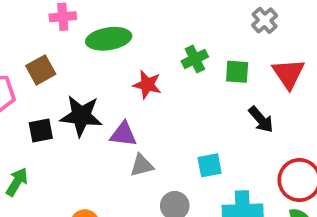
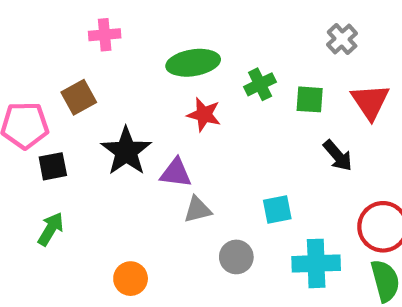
green ellipse: (109, 39) -> (193, 63), moved
black star: (81, 116) -> (126, 151), turned 30
black square: (41, 130) -> (53, 166), moved

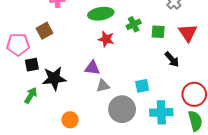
black star: (126, 151) -> (54, 78), moved, turned 30
gray circle: (236, 257) -> (122, 109), size x1.6

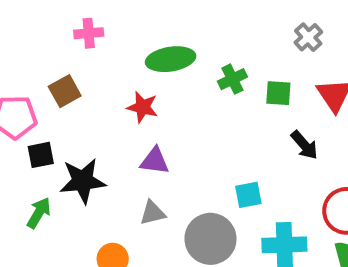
red star: (106, 39) -> (143, 107), moved
gray triangle: (103, 86) -> (153, 213), moved

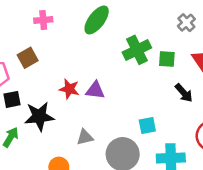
green ellipse: (171, 59) -> (97, 20), moved, turned -44
green cross: (232, 79) -> (137, 50), size x1.5
red star: (143, 107) -> (69, 89), moved
purple triangle: (155, 161) -> (95, 90), moved

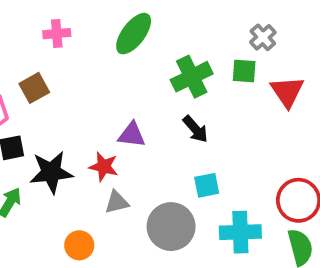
green square: (167, 59) -> (244, 71), moved
red star: (69, 89) -> (104, 167), moved
black arrow: (184, 93) -> (195, 129), moved

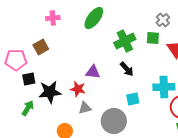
cyan cross: (240, 232) -> (164, 87), moved

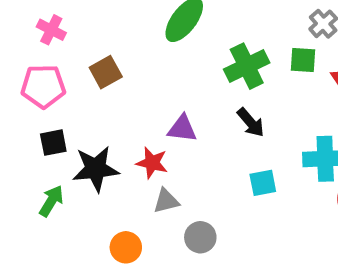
pink cross: (53, 18) -> (51, 30), moved, turned 32
brown square: (41, 47) -> (106, 72), moved
pink pentagon: (16, 60) -> (43, 86), moved
gray circle: (114, 121) -> (200, 237), moved, size x0.6

